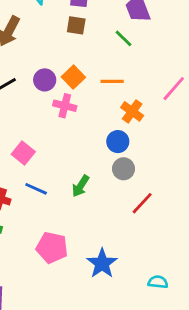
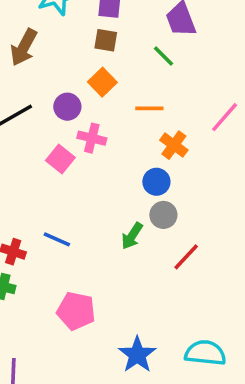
orange square: (73, 77) -> (102, 82), moved
pink square: (23, 153) -> (60, 159), moved
green arrow: (81, 186) -> (132, 236), moved
blue star: (102, 263) -> (137, 355), moved
cyan semicircle: (158, 282) -> (205, 353), size x1.6

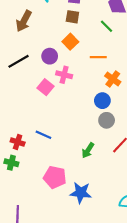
green arrow: (132, 236) -> (88, 150), moved
blue star: (137, 355) -> (81, 193), moved, turned -30

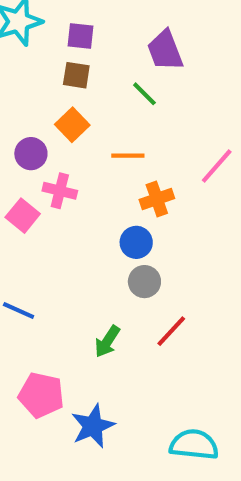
orange cross: (113, 79) -> (157, 199), turned 35
blue star: (81, 193) -> (93, 426), turned -30

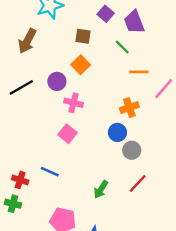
purple square: (80, 36) -> (106, 14), moved, turned 35
orange line: (128, 156) -> (139, 72), moved
pink square: (23, 216) -> (68, 134), moved
gray circle: (144, 282) -> (132, 150), moved

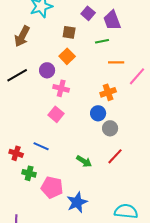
green line: (122, 47) -> (102, 41), turned -56
green arrow: (101, 189) -> (84, 161), turned -91
green cross: (13, 204) -> (29, 173), moved

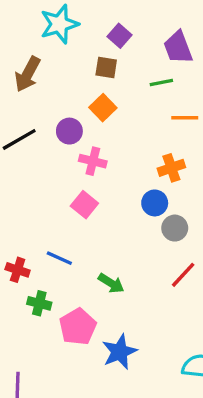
purple square: (88, 13) -> (120, 36), moved
green arrow: (84, 161) -> (111, 283), moved
pink pentagon: (52, 187) -> (78, 327), turned 30

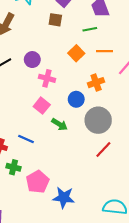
orange square: (103, 108) -> (76, 53), moved
blue circle: (155, 203) -> (76, 99), moved
gray circle: (175, 228) -> (98, 120), size x1.6
green arrow: (111, 283) -> (59, 124), moved
blue star: (120, 352) -> (64, 198), turned 30

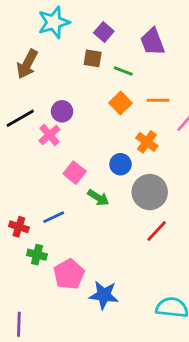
green line: (90, 29) -> (123, 71), moved, turned 32
pink cross: (47, 78) -> (50, 135), moved, turned 35
orange cross: (96, 83) -> (147, 142), turned -35
blue line: (26, 139) -> (54, 217), turned -49

